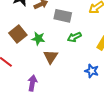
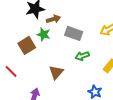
green star: (38, 39) -> (43, 34), moved

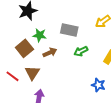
brown arrow: (54, 19) -> (50, 52), moved
brown triangle: (56, 72) -> (32, 73), moved

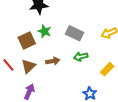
brown arrow: (50, 52) -> (53, 61), moved

